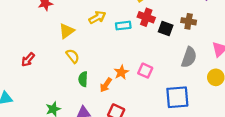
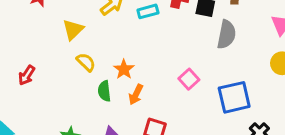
gray semicircle: (189, 57) -> (226, 34), moved
pink square: (145, 71) -> (189, 79), moved, turned 32
orange star: (121, 72) -> (124, 69), moved

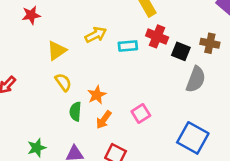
pink square: (189, 79) -> (141, 113), moved
blue square: (234, 97) -> (193, 138), turned 32

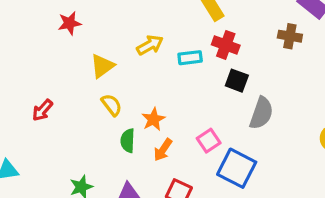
brown cross: (210, 43) -> (290, 36), moved
black square: (181, 51) -> (237, 81), moved
gray semicircle: (196, 79) -> (261, 113), moved
blue square: (193, 138) -> (237, 168), moved

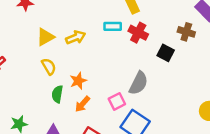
yellow arrow: (150, 45) -> (76, 37), moved
cyan rectangle: (190, 58) -> (113, 26), moved
black square: (237, 81) -> (166, 53), moved
gray semicircle: (261, 113) -> (138, 83), moved

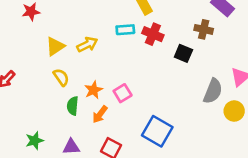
gray semicircle: (138, 83) -> (213, 91), moved
pink square: (117, 101) -> (123, 93), moved

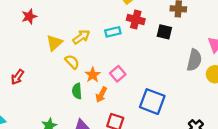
cyan rectangle: (125, 30) -> (113, 32), moved
yellow semicircle: (61, 77) -> (72, 62), moved

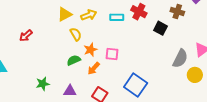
pink square: (118, 74) -> (112, 54), turned 32
green semicircle: (77, 91) -> (74, 60), turned 56

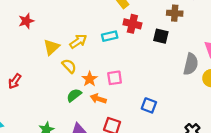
orange arrow: (94, 68) -> (98, 99), turned 80
blue square: (136, 85) -> (149, 105), size x0.6

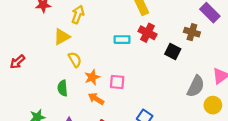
yellow arrow: (78, 41) -> (78, 15), moved, turned -48
green semicircle: (74, 95) -> (63, 88), moved, turned -70

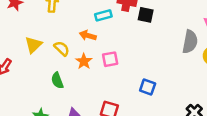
yellow triangle: (62, 37) -> (33, 45), moved
black square: (173, 52) -> (146, 15), moved
orange arrow: (96, 99) -> (88, 35), moved

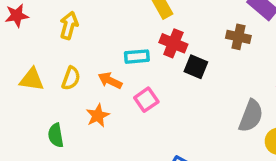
yellow triangle: (33, 45) -> (32, 79), turned 42
yellow semicircle: (62, 48) -> (71, 78), moved, turned 56
pink square: (110, 59) -> (146, 100), moved, turned -35

